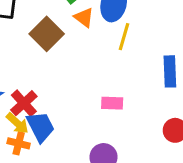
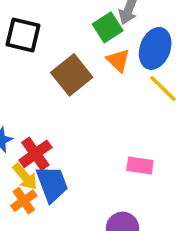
yellow line: (124, 37) -> (163, 89), turned -68
orange cross: (19, 143) -> (24, 201), turned 35

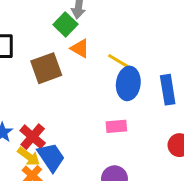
blue ellipse: (155, 48) -> (128, 83), moved
brown square: (72, 75) -> (46, 68), turned 32

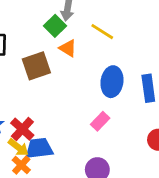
yellow line: (120, 62) -> (102, 32), moved
pink rectangle: (116, 126) -> (100, 121), turned -42
blue trapezoid: (51, 157) -> (39, 148), turned -64

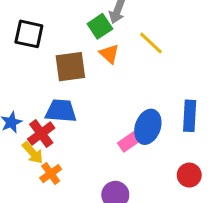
blue ellipse: (112, 82) -> (148, 127), moved
blue trapezoid: (39, 148) -> (61, 111), moved
orange cross: (21, 165) -> (51, 174), moved

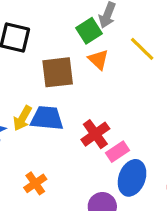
blue ellipse: (148, 127) -> (132, 178), moved
red cross: (41, 134) -> (95, 134), moved
yellow arrow: (33, 153) -> (22, 118), moved, turned 70

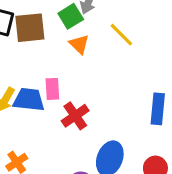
brown square: (58, 72) -> (30, 28), moved
pink rectangle: (117, 152) -> (52, 89), moved, turned -60

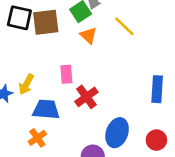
blue trapezoid: (29, 100) -> (46, 109), moved

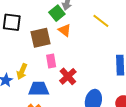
brown square: (46, 22) -> (41, 38), moved
yellow line: (124, 26) -> (101, 21), moved

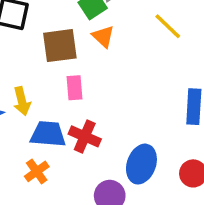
yellow arrow: (22, 71) -> (22, 101), turned -42
red cross: (68, 76) -> (85, 136), moved, turned -30

